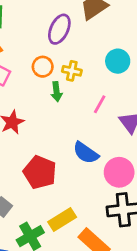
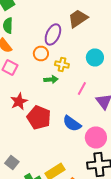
orange circle: (43, 67) -> (41, 54), moved
green arrow: (57, 92) -> (51, 80), turned -88
red pentagon: (40, 172) -> (39, 118), moved

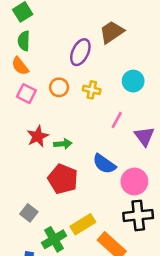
orange circle: (41, 54) -> (59, 87), moved
green arrow: (51, 80) -> (63, 144), moved
red pentagon: (39, 118) -> (63, 179), moved

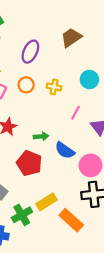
purple ellipse: (80, 52) -> (30, 52), moved
green arrow: (63, 144) -> (41, 136), moved

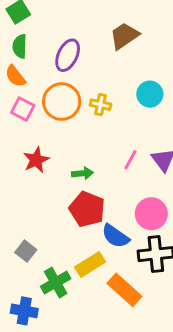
orange circle: (26, 85) -> (62, 102), size x1.6
pink line: (75, 113) -> (130, 160), moved
blue semicircle: (65, 150) -> (115, 236), moved
red pentagon: (29, 163) -> (87, 209), moved

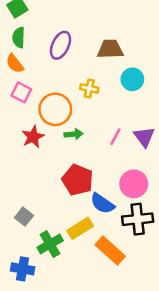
brown trapezoid: (124, 36) -> (110, 49), moved, turned 32
orange circle: (62, 102) -> (55, 109), moved
green arrow: (83, 173) -> (74, 134), moved

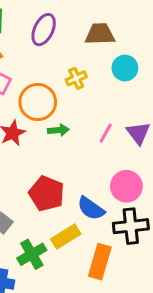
yellow cross: (89, 88) -> (76, 78), turned -36
red pentagon: (77, 180) -> (47, 194), moved
orange rectangle: (110, 251) -> (100, 262), turned 64

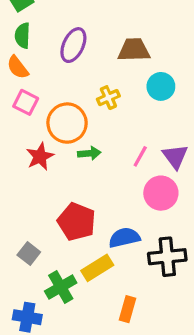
pink circle: (126, 186) -> (161, 193), moved
blue semicircle: (91, 208) -> (124, 238), turned 132
orange rectangle: (100, 262) -> (128, 309), moved, size x0.7

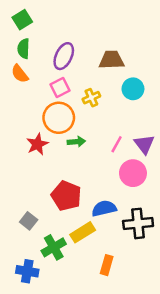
pink square: (26, 102) -> (60, 88), moved, turned 36

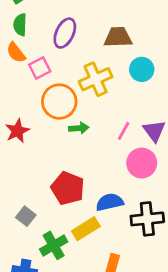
pink square: (60, 88) -> (40, 68), moved
yellow cross: (91, 98) -> (96, 79), size x1.6
red star: (37, 144) -> (17, 131), moved

